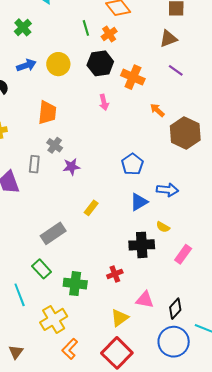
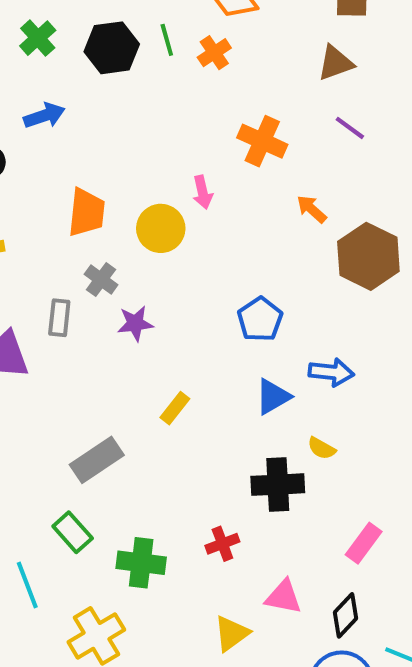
black hexagon: (100, 63) -> (112, 48), moved
yellow circle: (58, 64) -> (161, 228), moved
pink rectangle: (183, 254) -> (364, 543), moved

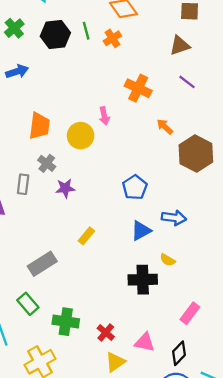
red cross: (222, 544) -> (106, 332), moved, turned -30

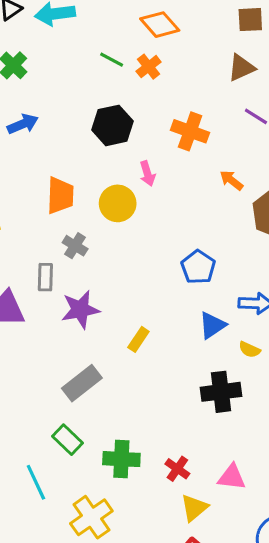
green line: (86, 31) -> (112, 60), turned -42
black hexagon: (55, 34) -> (112, 125), moved
purple star: (65, 188) -> (80, 310), moved, size x1.4
yellow semicircle: (168, 260) -> (249, 350), moved

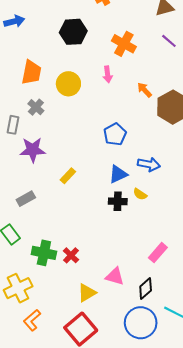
pink arrow: (147, 174) -> (108, 74), moved
orange arrow: (231, 180) -> (144, 90), moved
gray rectangle: (82, 383) -> (26, 199), size x0.7
black cross: (221, 392) -> (118, 201), moved, size x0.7
red cross: (177, 469) -> (71, 255), moved

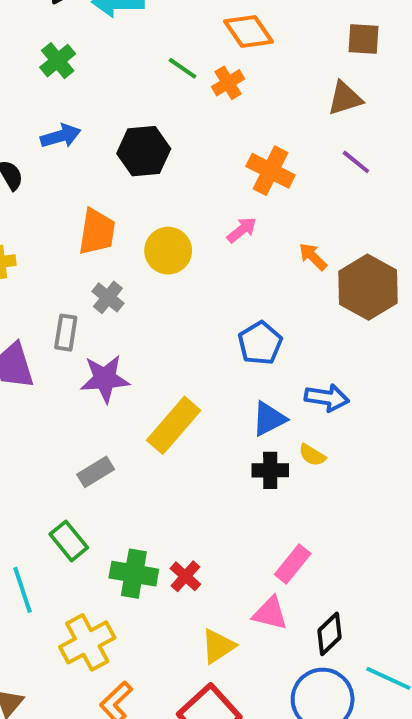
black hexagon: (73, 32) -> (144, 151), moved
pink arrow: (108, 74) -> (242, 230), turned -119
yellow rectangle: (68, 176) -> (174, 425), size x1.8
pink rectangle: (158, 253) -> (293, 564), moved

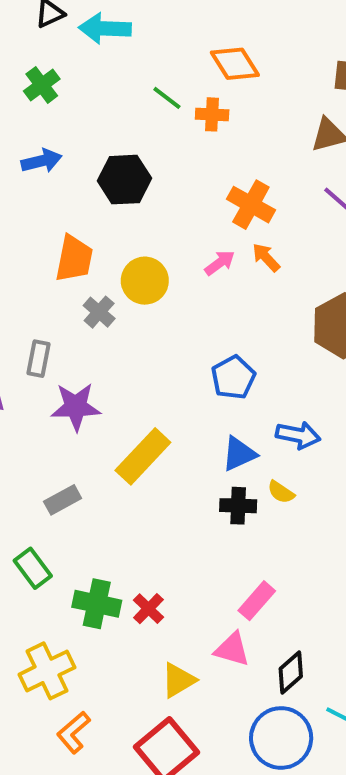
orange cross: (228, 83) -> (212, 114), turned 32
orange arrow: (313, 257) -> (266, 257), moved
gray cross: (108, 297) -> (99, 312), moved

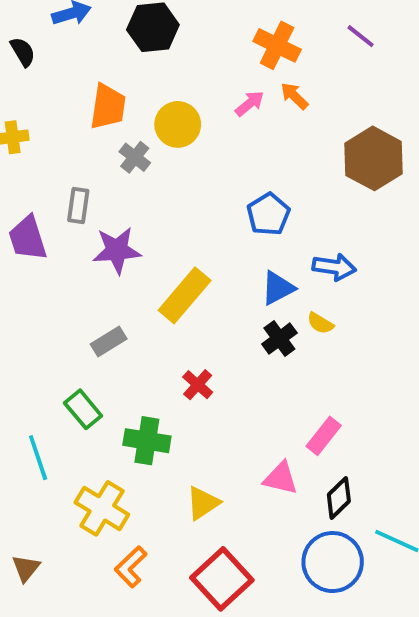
black cross: (238, 506) -> (279, 339), turned -36
pink rectangle: (257, 601) -> (324, 436), moved
red cross: (148, 609) -> (198, 385), moved
yellow cross: (47, 671) -> (102, 508), turned -30
yellow triangle: (178, 680) -> (203, 503), moved

